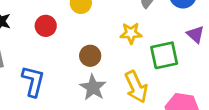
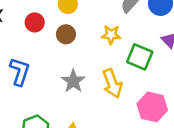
green square: (164, 55) -> (140, 57), turned 30
brown circle: (90, 56) -> (66, 34), moved

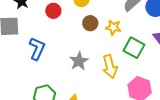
brown circle: (66, 34) -> (90, 23), moved

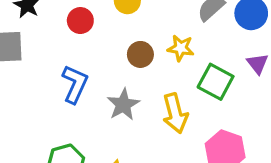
brown circle: (90, 23) -> (140, 54), moved
blue L-shape: (37, 49) -> (75, 84), moved

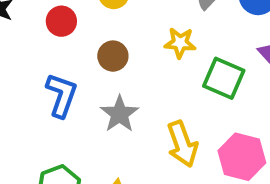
brown circle: (140, 54) -> (113, 56), moved
yellow arrow: (175, 113) -> (182, 144), moved

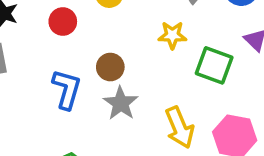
brown circle: (113, 56) -> (110, 67), moved

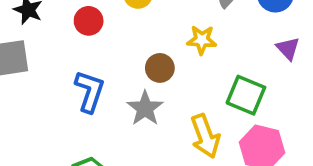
green square: (214, 65) -> (246, 95), moved
brown circle: (110, 67) -> (160, 68), moved

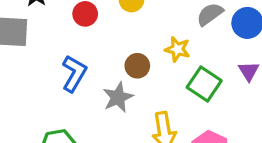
green square: (246, 95) -> (204, 84), moved

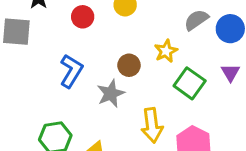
yellow star: (177, 49) -> (166, 51), turned 30

